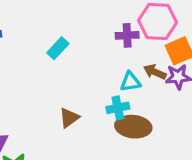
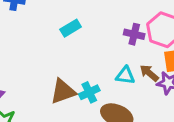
cyan cross: (118, 108) -> (89, 92), moved, turned -30
brown triangle: (69, 118) -> (63, 91), size x1.4

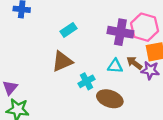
purple cross: (134, 34) -> (120, 32), size x1.5
brown triangle: (63, 91) -> (62, 61), moved

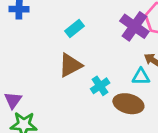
purple cross: (120, 32) -> (134, 26), turned 30
cyan triangle: (115, 66) -> (141, 77), moved

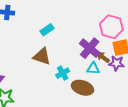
purple cross: (134, 26) -> (90, 48), moved
brown triangle: (70, 65) -> (42, 56), turned 42

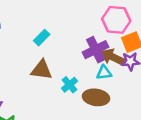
purple cross: (90, 48) -> (96, 50), turned 35
brown arrow: (103, 57) -> (113, 57), size x1.5

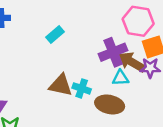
brown triangle: (42, 70) -> (61, 85), moved
cyan cross: (70, 85) -> (82, 88), turned -35

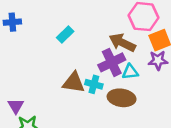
purple cross: (113, 52) -> (112, 62), moved
brown arrow: (132, 62) -> (122, 43), moved

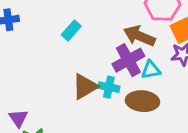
brown triangle: (74, 83) -> (85, 87), turned -35

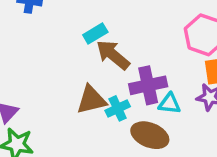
brown arrow: (139, 36) -> (113, 55), moved
cyan cross: (109, 87) -> (118, 108), turned 36

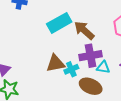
cyan rectangle: (95, 34) -> (59, 23), size x1.6
brown arrow: (113, 55) -> (84, 30), moved

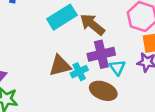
cyan triangle: (103, 67) -> (117, 67), turned 48

